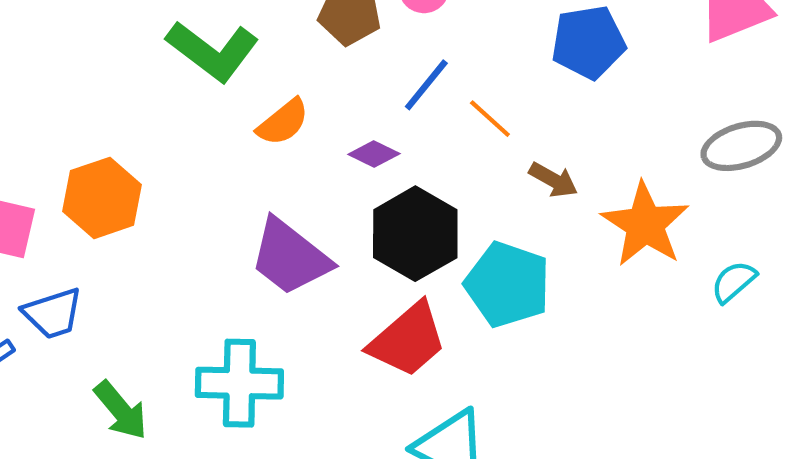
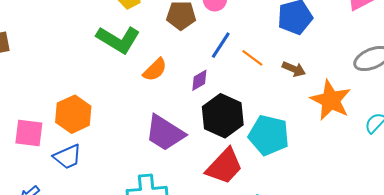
purple diamond: (374, 154) -> (199, 80), turned -50
brown arrow: (553, 180) -> (294, 69), moved
blue trapezoid: (53, 313) -> (67, 157), moved

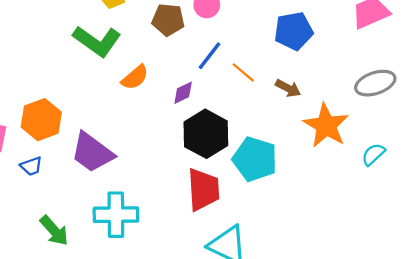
purple trapezoid: (165, 133) -> (92, 153), moved
blue trapezoid: (67, 157) -> (31, 166), size x0.7
red trapezoid: (224, 166) -> (203, 190), turned -51

